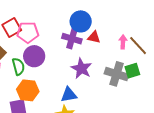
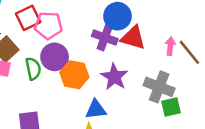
red triangle: (94, 37) -> (133, 38), size x1.5
green square: (132, 71) -> (171, 107), moved
orange hexagon: (28, 90) -> (74, 75), moved

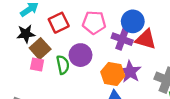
pink pentagon: (48, 25) -> (94, 23), moved
orange hexagon: (74, 75) -> (113, 74), moved

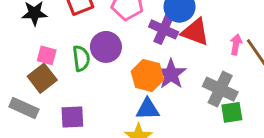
brown square: (40, 49) -> (42, 78), moved

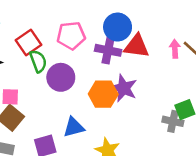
green semicircle: (81, 58) -> (38, 61), moved
gray cross: (220, 89) -> (173, 121), moved, size x0.7
blue triangle: (148, 109) -> (74, 127), moved

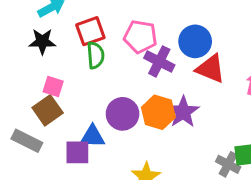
purple cross: (108, 50) -> (159, 61), moved
purple circle: (61, 77) -> (123, 114), moved
blue triangle: (74, 127) -> (92, 136), moved

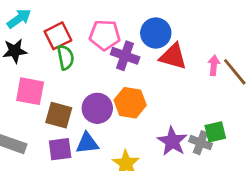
pink square: (53, 87) -> (30, 91), size x1.5
brown square: (48, 110) -> (59, 115), moved, turned -32
purple star: (183, 112) -> (172, 141), moved
blue triangle: (92, 136) -> (87, 143), moved

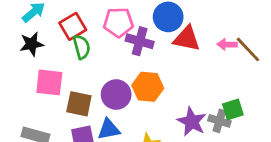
pink arrow: (214, 65) -> (227, 44), turned -90

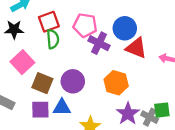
pink square: (49, 82) -> (22, 62), turned 30
orange hexagon: (148, 87) -> (116, 83), moved

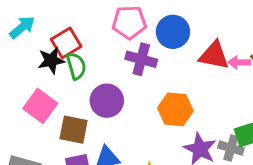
pink pentagon: (85, 25) -> (129, 22), moved
black star: (14, 30) -> (51, 60), moved
red triangle: (136, 48) -> (214, 55), moved
purple circle: (73, 81) -> (107, 101), moved

